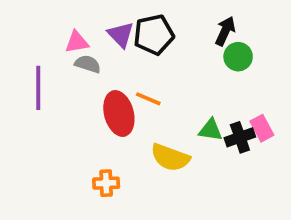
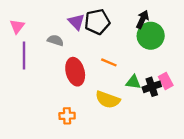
pink triangle: (77, 42) -> (17, 26), moved, turned -42
green circle: (238, 57) -> (151, 36), size x1.5
orange line: (148, 99) -> (109, 62), moved

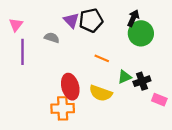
red ellipse: (75, 72) -> (70, 87), moved
pink rectangle: (166, 81) -> (159, 100), moved, turned -40
green triangle: (133, 82) -> (125, 77), turned -32
orange cross: (67, 116) -> (63, 108), size x1.5

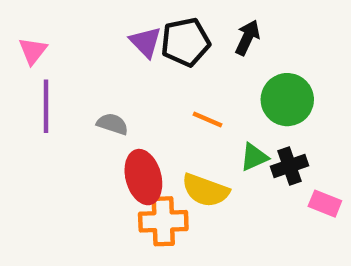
black arrow: (133, 18) -> (247, 38), moved
green circle: (141, 33) -> (287, 100), moved
gray semicircle: (52, 38) -> (112, 124), moved
orange cross: (63, 108) -> (163, 221), moved

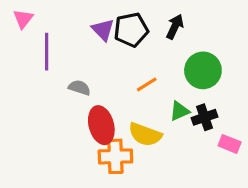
pink triangle: (33, 51) -> (23, 19), moved
purple line: (46, 106) -> (47, 52), moved
orange line: (208, 119) -> (147, 84), turned -55

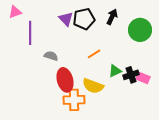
pink triangle: (23, 19) -> (15, 12), turned 32
green circle: (203, 70) -> (140, 30), moved
pink rectangle: (230, 144) -> (143, 78), moved

